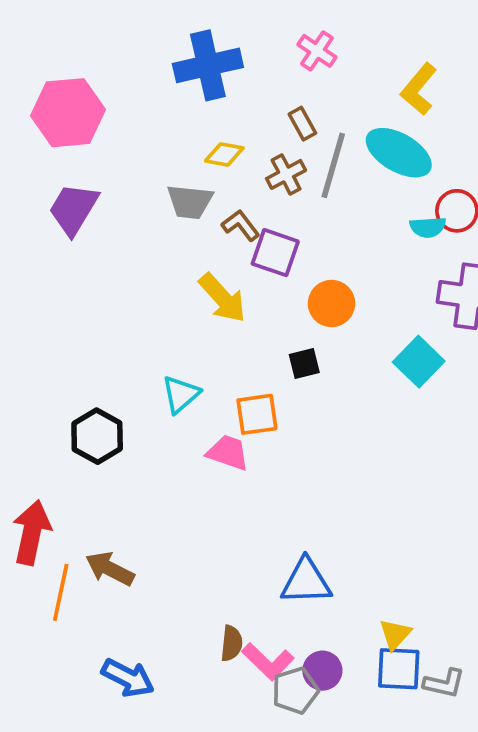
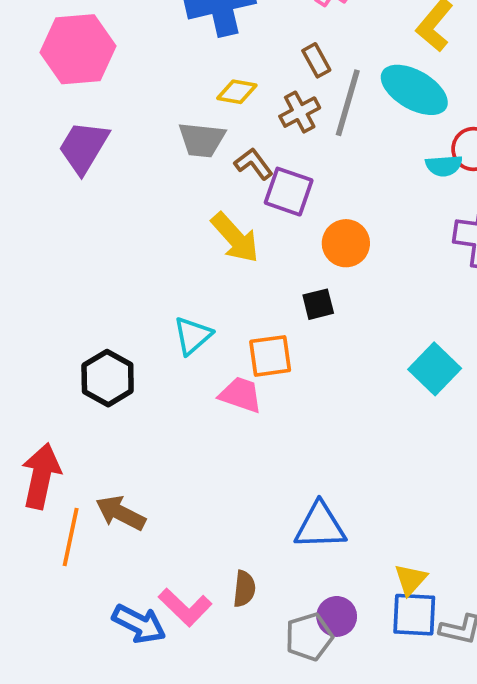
cyan square: (419, 362) -> (435, 369), moved
pink L-shape: (268, 661) -> (185, 607), moved

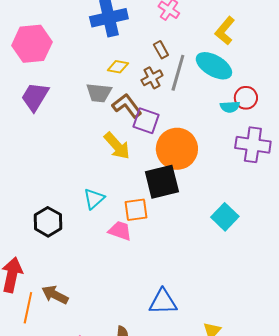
brown L-shape: (254, 164) -> (127, 106), size x1.4
orange circle: (346, 243) -> (177, 149), size x1.6
black square: (318, 304) -> (162, 182), size x2.0

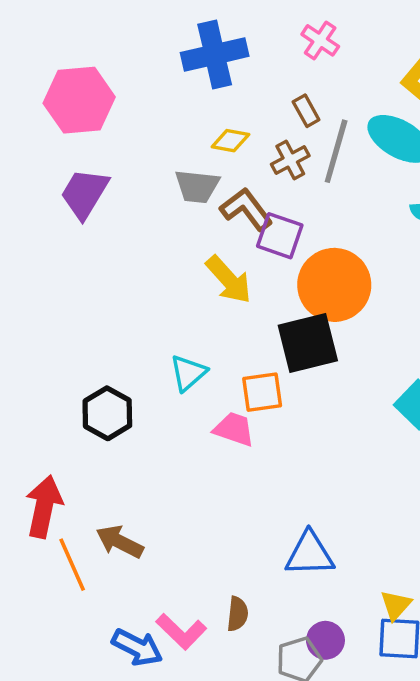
orange line: (28, 308) -> (72, 565), turned -36

